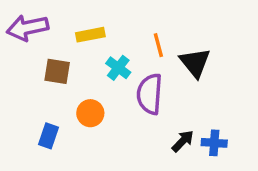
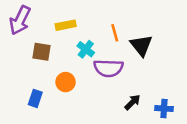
purple arrow: (28, 28) -> (20, 20), turned -52
purple semicircle: (150, 94) -> (108, 68), turned -92
blue cross: (214, 143) -> (164, 109), moved

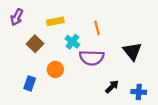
purple arrow: (20, 20) -> (17, 17), size x0.7
black triangle: (141, 45) -> (132, 51), moved
brown square: (42, 52) -> (35, 44), turned 35

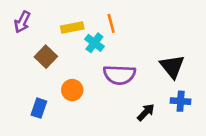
orange line: (97, 28) -> (111, 23), moved
cyan cross: (72, 42) -> (94, 43), moved
blue cross: (139, 92) -> (181, 101), moved

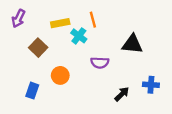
black triangle: (172, 66) -> (132, 44), moved, turned -45
purple semicircle: (119, 75) -> (100, 63), size x0.7

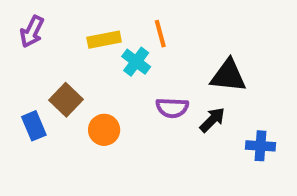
brown square: (38, 48) -> (66, 100), moved
blue rectangle: (32, 91) -> (34, 126), moved, turned -42
black arrow: (122, 94) -> (212, 120), moved

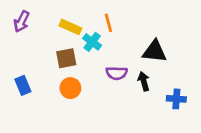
yellow rectangle: (104, 40) -> (70, 27), turned 35
brown square: (66, 100) -> (66, 58), moved, turned 35
black arrow: (212, 120) -> (144, 81), turned -60

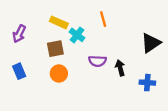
purple arrow: (22, 22) -> (19, 34), moved
orange line: (108, 23) -> (103, 19), moved
black triangle: (155, 51) -> (151, 43), moved, turned -40

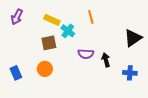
purple arrow: (19, 34) -> (17, 17), moved
blue rectangle: (19, 71) -> (16, 73), moved
orange circle: (59, 74) -> (45, 69), moved

